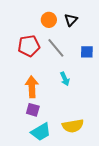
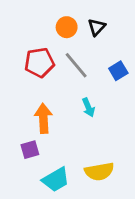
blue square: (87, 52) -> (118, 71), turned -32
purple square: (33, 110) -> (30, 150), moved, turned -32

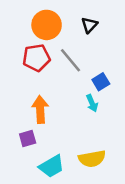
orange circle: (67, 27) -> (47, 25), moved, size x1.5
blue square: (118, 71) -> (101, 82), moved
cyan arrow: (88, 107) -> (92, 103), moved

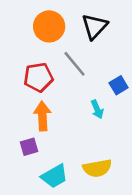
black triangle: (89, 25) -> (95, 26), size x1.5
red pentagon: (36, 58) -> (38, 77), moved
blue square: (101, 82) -> (119, 85), moved

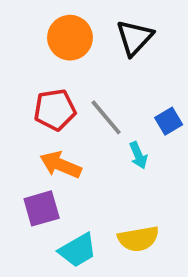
gray line: (74, 64) -> (106, 117), moved
orange arrow: (42, 116) -> (61, 165), turned -64
purple square: (29, 147) -> (42, 208), size x1.4

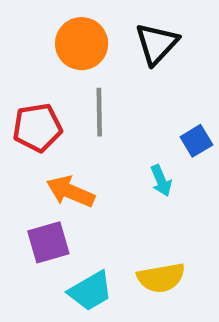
red pentagon: (55, 110) -> (37, 128), moved
gray line: (106, 117) -> (99, 112), moved, turned 39

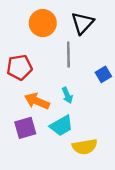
gray line: (99, 112) -> (68, 55), moved
cyan arrow: (161, 181) -> (67, 95), moved
cyan trapezoid: (90, 291) -> (61, 126), moved

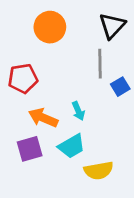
black triangle: (82, 23) -> (112, 26), moved
gray line: (68, 55) -> (100, 64), moved

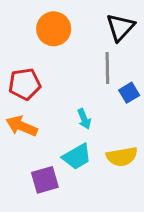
orange arrow: (43, 118) -> (22, 126), moved
purple square: (30, 149) -> (45, 180), moved
yellow semicircle: (99, 171) -> (122, 157), moved

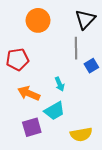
orange arrow: (22, 126) -> (29, 93), moved
yellow semicircle: (122, 157) -> (81, 134), moved

